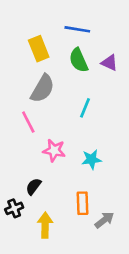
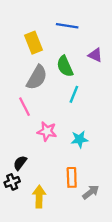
green semicircle: (79, 60) -> (65, 66), moved
black semicircle: (34, 186) -> (20, 163), moved

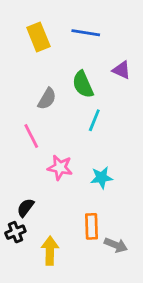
yellow rectangle: (33, 43) -> (38, 37), moved
gray semicircle: (37, 77) -> (47, 99), size x0.7
gray arrow: (91, 192) -> (116, 245), turned 60

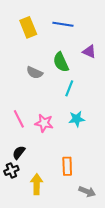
gray semicircle: (47, 99) -> (35, 73), turned 84
pink line: (31, 136) -> (19, 119), moved
cyan star: (102, 178) -> (77, 119), moved
gray arrow: (116, 245) -> (87, 192), moved

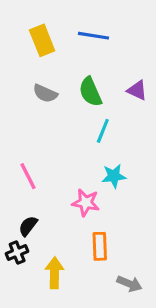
purple triangle: (89, 52) -> (137, 90), moved
gray semicircle: (35, 73) -> (45, 93), moved
pink star: (44, 123) -> (86, 203), moved

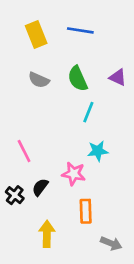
black semicircle: (28, 226) -> (40, 187), moved
black cross: (17, 253) -> (15, 195), moved, turned -30

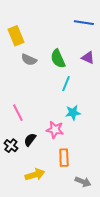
blue line: (80, 30) -> (84, 23), moved
yellow rectangle: (36, 34) -> (16, 36), moved
yellow arrow: (47, 234) -> (35, 175), turned 72

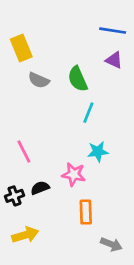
purple triangle: (88, 58) -> (114, 60), moved
black semicircle: (30, 140) -> (40, 188), turned 32
black cross: (11, 146) -> (14, 196), turned 32
yellow arrow: (35, 175) -> (25, 235), moved

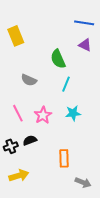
gray semicircle: (39, 80) -> (29, 80), moved
pink star: (74, 174) -> (43, 115), moved, turned 30

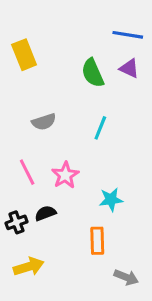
green semicircle: (58, 59) -> (93, 73), moved
gray semicircle: (29, 80) -> (44, 122), turned -42
cyan star: (73, 113) -> (111, 200), moved

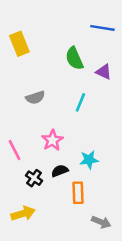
purple triangle: (129, 68) -> (104, 72), moved
pink line: (27, 172) -> (15, 150), moved
black semicircle: (45, 213) -> (60, 171), moved
black cross: (16, 222) -> (34, 178), moved, turned -35

